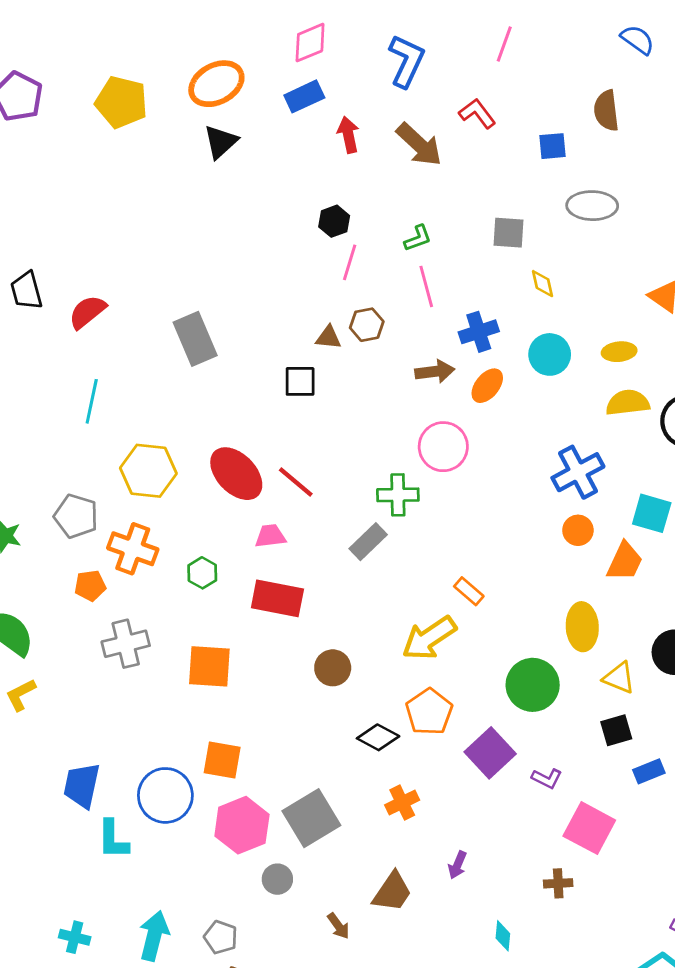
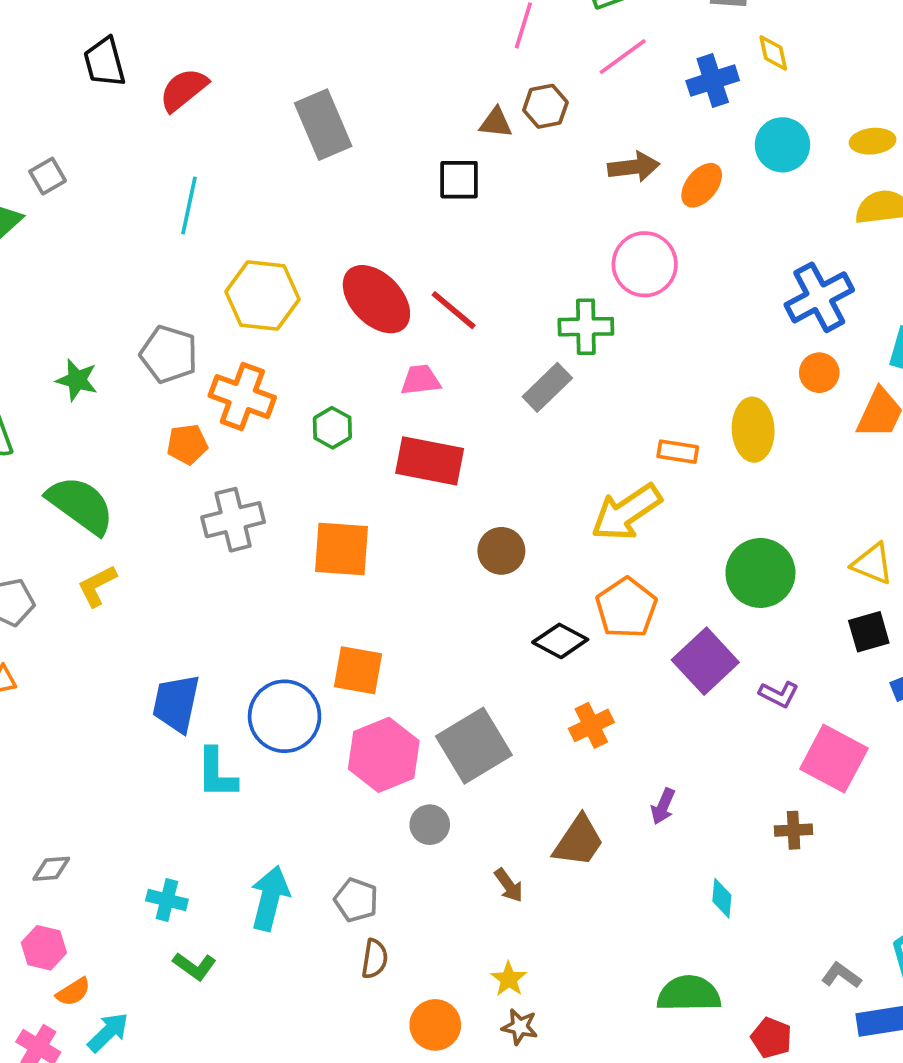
pink line: (426, 286) -> (623, 57), turned 69
blue cross: (479, 332) -> (713, 81), moved
orange rectangle: (469, 591) -> (678, 452), turned -32
yellow ellipse: (582, 627) -> (753, 430), moved

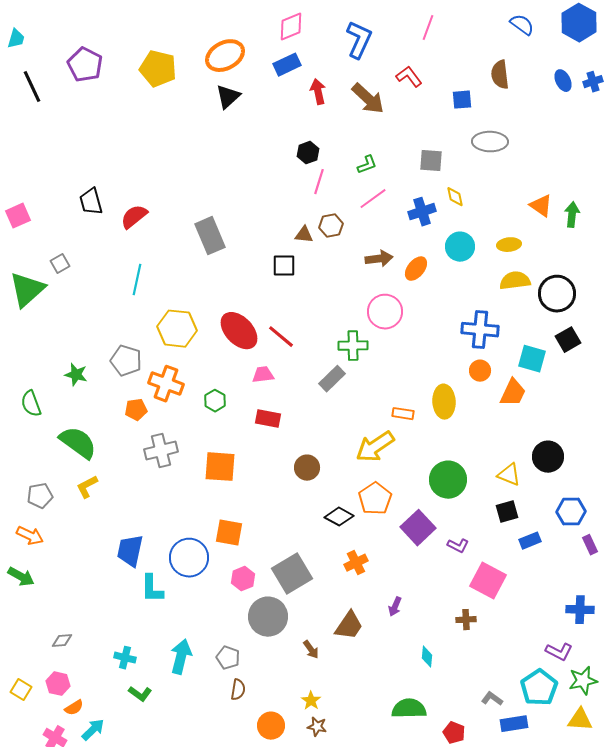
blue cross: (819, 297) -> (480, 330), turned 33
red rectangle: (430, 461) -> (268, 419), size x0.7
pink hexagon: (384, 755) -> (243, 579), size x0.6
gray circle: (430, 825) -> (268, 617), size x1.8

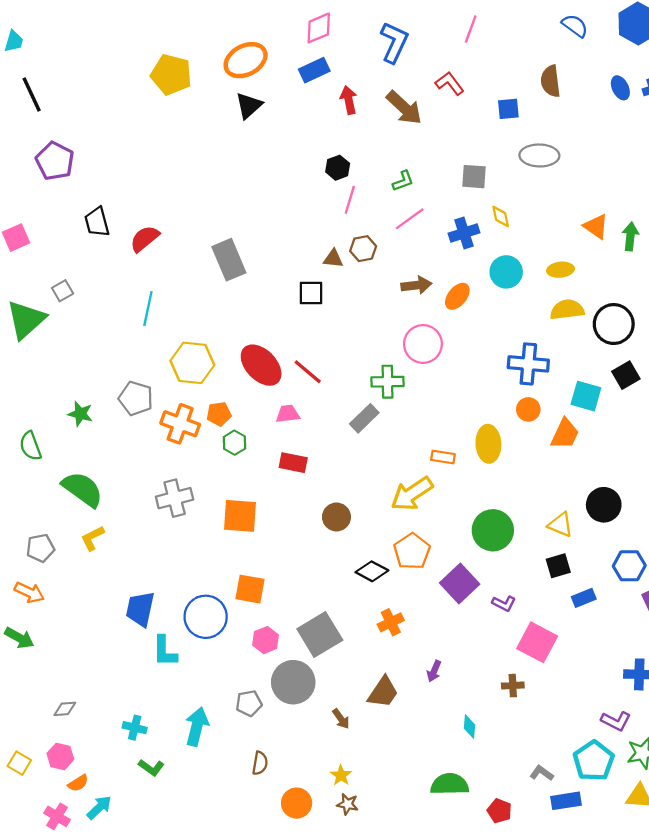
purple pentagon: (85, 65) -> (55, 161), moved
orange pentagon: (136, 410) -> (219, 414), moved
gray pentagon: (228, 658) -> (249, 703), moved, turned -30

